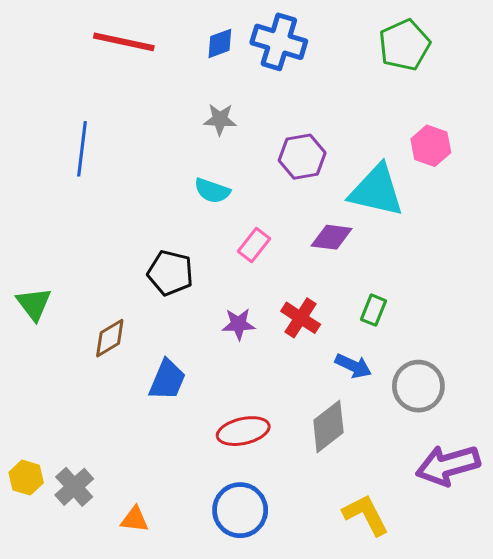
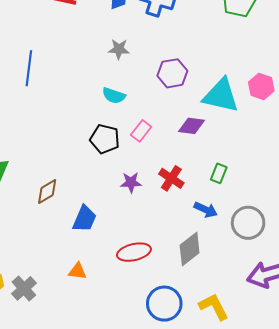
pink hexagon: (431, 146) -> (261, 86), moved
black pentagon: (170, 273) -> (105, 139), moved
blue circle: (240, 510) -> (164, 304), moved
orange triangle: (135, 519) -> (77, 271), moved

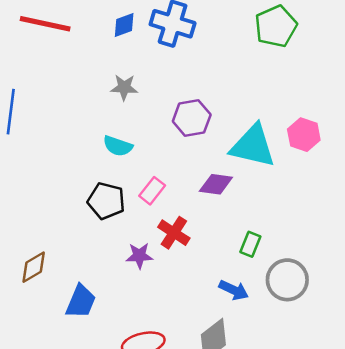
red cross: (171, 178) -> (174, 233), moved
gray circle: (248, 223) -> (287, 280), moved

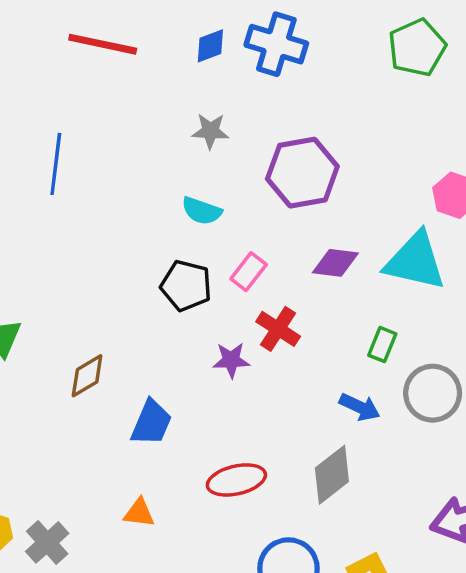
purple hexagon: (192, 118) -> (302, 173), size x1.4
cyan triangle: (253, 146) -> (415, 261), moved

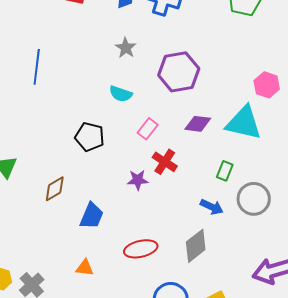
gray star: (210, 131) -> (126, 48), turned 30
black pentagon: (186, 285) -> (90, 137), moved

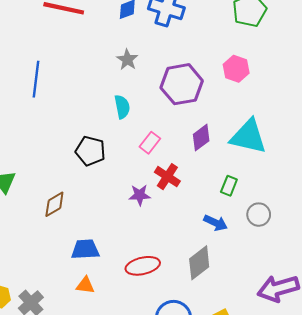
pink hexagon: (267, 85) -> (236, 69), moved
cyan semicircle: (121, 94) -> (122, 107), turned -120
purple diamond: (198, 124) -> (201, 138), turned -44
gray circle: (254, 199) -> (259, 215), size x0.7
blue trapezoid: (92, 216) -> (85, 249), moved, turned -116

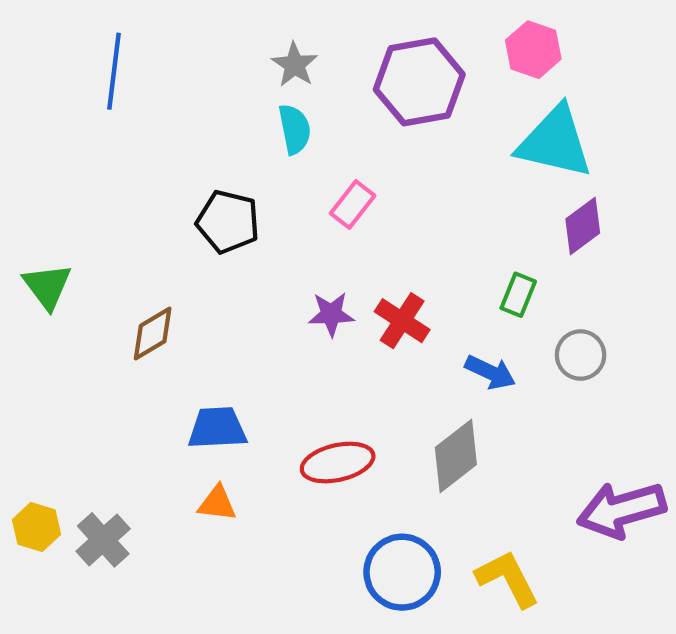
gray star: (127, 60) -> (295, 65), moved
cyan triangle: (248, 137) -> (555, 142), moved
purple diamond: (201, 138) -> (583, 226), moved
red cross: (167, 177) -> (402, 321), moved

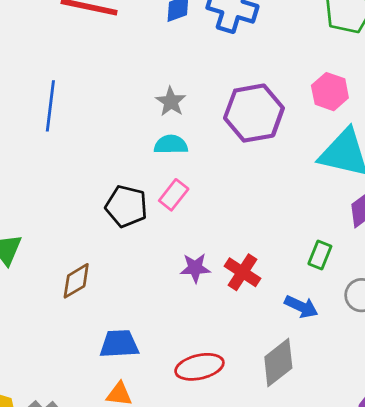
cyan semicircle: (295, 129) -> (171, 145), turned -80
pink rectangle: (353, 204) -> (174, 195), moved

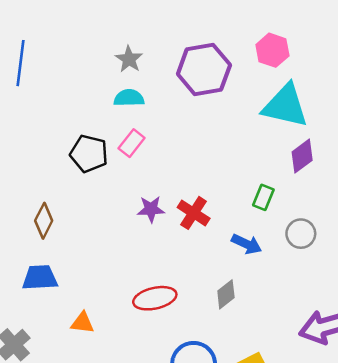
brown diamond: (76, 281) -> (44, 221), turned -32
blue trapezoid: (119, 344) -> (40, 278), moved
gray diamond: (278, 363) -> (226, 294), size x0.7

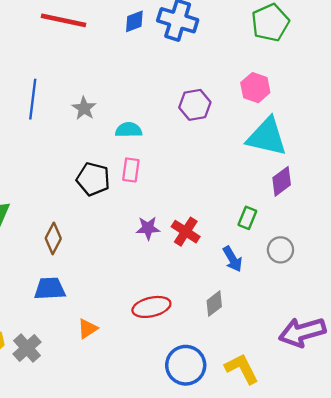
gray star: (129, 59) -> (84, 108), moved
purple hexagon: (204, 70) -> (195, 105), size x0.7
pink rectangle: (132, 143) -> (131, 170), turned -30
blue arrow: (247, 244) -> (233, 259), turned 35
orange triangle: (82, 323) -> (87, 329), turned -40

